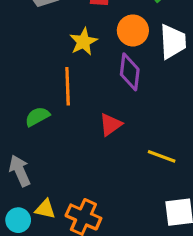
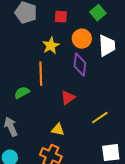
yellow line: (162, 156) -> (100, 118), turned -54
yellow triangle: (45, 209) -> (58, 130), moved

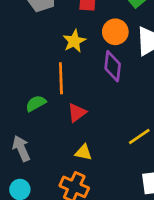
red triangle: (68, 98) -> (77, 113), moved

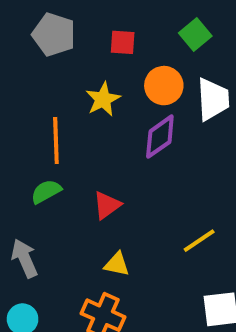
purple diamond: (113, 66) -> (160, 137), turned 48
orange line: (61, 78) -> (56, 141), moved

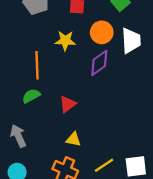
yellow star: (103, 99) -> (65, 41), turned 30
yellow line: (199, 241) -> (104, 165), moved

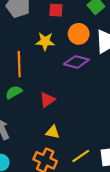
purple diamond: (99, 63) -> (76, 62), turned 50

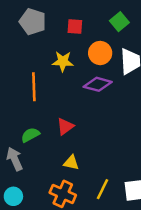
green semicircle: (14, 92) -> (30, 135), moved
yellow line: (81, 156) -> (103, 189), turned -30

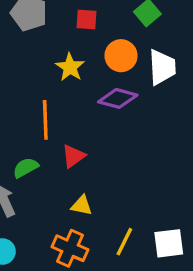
yellow star: (63, 61) -> (70, 67), turned 30
orange line: (34, 87) -> (45, 120), moved

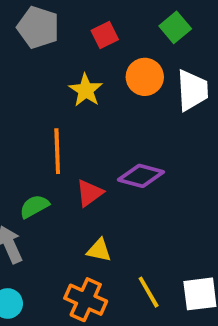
red square: (86, 19) -> (105, 35), turned -30
purple diamond: (118, 98) -> (141, 176), moved
yellow line: (124, 242) -> (149, 292), turned -56

